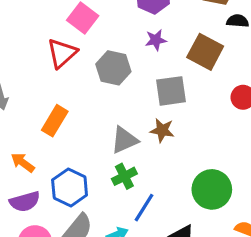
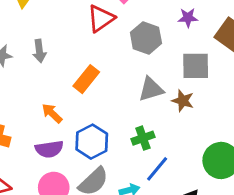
gray triangle: (124, 140) -> (151, 89), moved

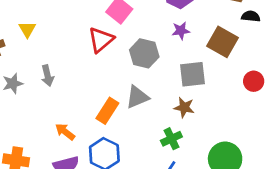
orange rectangle: (86, 79) -> (107, 111), moved
gray triangle: (151, 89) -> (137, 97), moved
green cross: (143, 138) -> (171, 139), moved

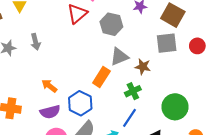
gray square: (193, 74) -> (167, 43), moved
gray triangle: (137, 97) -> (119, 57), moved
orange rectangle: (107, 111) -> (101, 77), moved

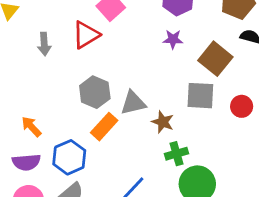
gray hexagon: (111, 24) -> (95, 92), moved
gray arrow: (35, 42) -> (44, 44), moved
green cross: (133, 91) -> (176, 154), moved

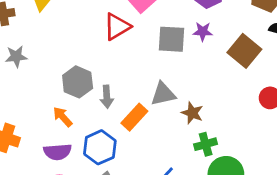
gray arrow: (44, 44) -> (107, 97), moved
gray hexagon: (95, 92) -> (78, 82), moved
gray square: (200, 96) -> (172, 39), moved

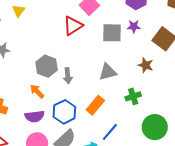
brown star: (192, 113) -> (146, 65), moved
orange rectangle: (134, 117) -> (95, 105), moved
green cross: (206, 144) -> (133, 96), moved

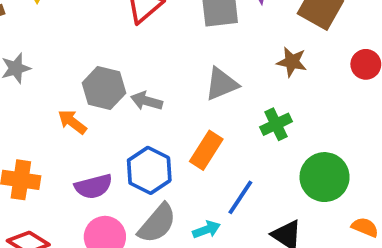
gray arrow: (68, 76) -> (147, 101), turned 119
orange arrow: (37, 91) -> (72, 122), moved

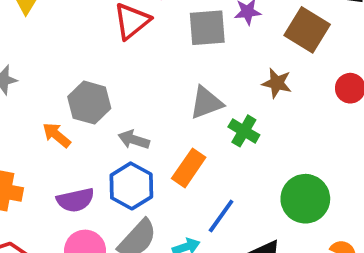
gray arrow: (147, 101) -> (134, 140), moved
green cross: (276, 124) -> (244, 131), moved, turned -36

